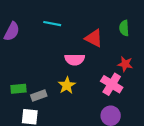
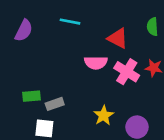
pink cross: (112, 84) -> (127, 72), moved
yellow star: (67, 85) -> (104, 115), moved

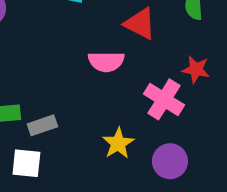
pink cross: (127, 72) -> (164, 99), moved

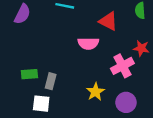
pink cross: (164, 99) -> (122, 66), turned 30
gray rectangle: (42, 125) -> (51, 81), turned -56

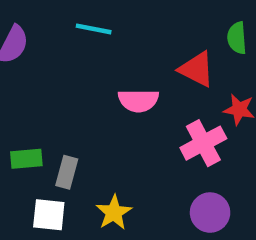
red triangle: (108, 21) -> (197, 69), moved
yellow star: (95, 92) -> (114, 213), moved

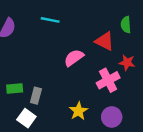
pink semicircle: (138, 101) -> (74, 58), turned 144
yellow star: (114, 213) -> (79, 111), moved
white square: (49, 215) -> (26, 118), turned 30

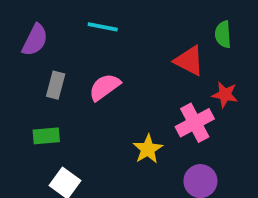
pink semicircle: (74, 58) -> (105, 87), moved
gray rectangle: (36, 96) -> (56, 85), moved
yellow star: (79, 111) -> (148, 149), moved

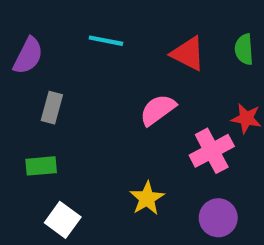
red triangle: (189, 61) -> (188, 54), moved
pink semicircle: (105, 87) -> (158, 110), moved
yellow star: (148, 149) -> (147, 198), moved

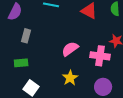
pink semicircle: (158, 110) -> (70, 49), moved
pink cross: (212, 151) -> (100, 56), turned 36

